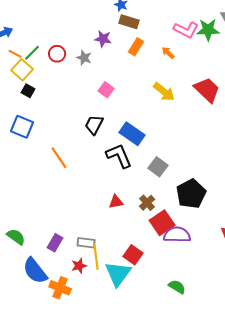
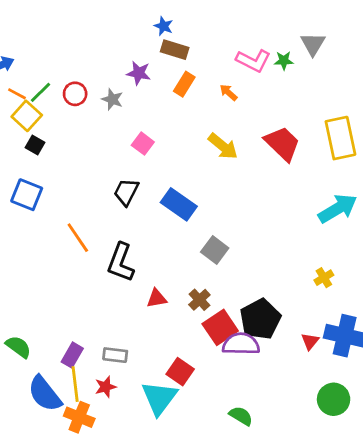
green star: (208, 30) -> (284, 61), size x0.6
black L-shape: (119, 156) -> (121, 262), moved, turned -136
black pentagon: (191, 194) -> (260, 319), moved
yellow line: (96, 257) -> (75, 384), moved

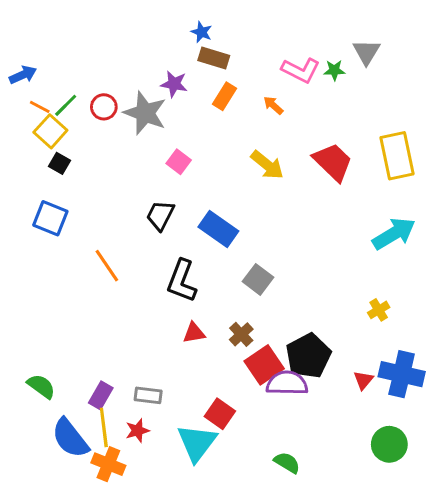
gray star: (112, 99) -> (145, 113), size x1.8
black L-shape: (121, 262) -> (182, 281), moved

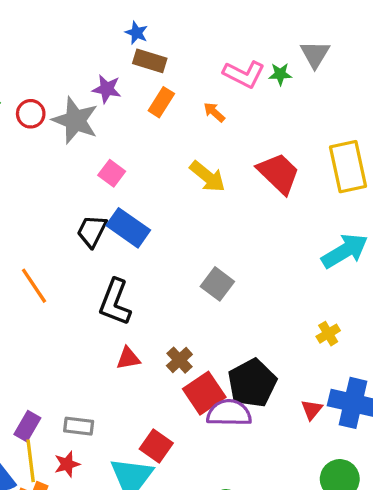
blue rectangle: (218, 229) -> (128, 228), moved
gray square: (258, 279) -> (217, 284), moved

